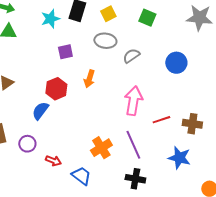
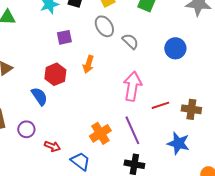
gray ellipse: (105, 41) -> (104, 26), turned 50
gray semicircle: (131, 56) -> (130, 41), turned 78
blue semicircle: (40, 111) -> (39, 96), turned 108

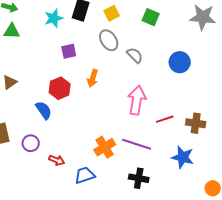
purple line: (132, 130) -> (137, 144), turned -48
blue trapezoid: (80, 161) -> (85, 175), turned -55

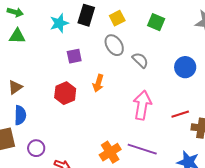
blue semicircle: (44, 110) -> (20, 115), moved, turned 36
red line: (165, 119) -> (180, 114), moved

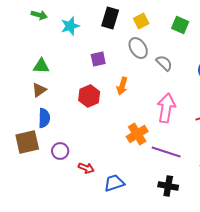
cyan star: (59, 23) -> (70, 26), moved
green triangle: (17, 36) -> (41, 66), moved
orange cross: (110, 152) -> (137, 134), moved

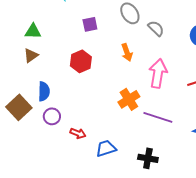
orange arrow: (122, 86) -> (127, 52), moved, turned -36
blue semicircle: (44, 118) -> (44, 91), moved
brown square: (27, 142) -> (19, 107), turned -30
black cross: (168, 186) -> (148, 158), moved

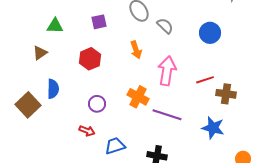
green triangle: (33, 31) -> (55, 26), moved
orange cross: (129, 99) -> (138, 97), turned -30
purple circle: (52, 116) -> (97, 104), moved

